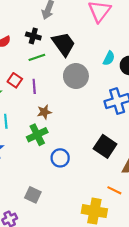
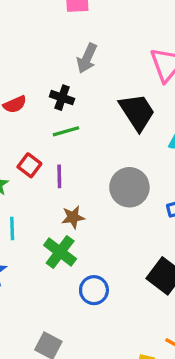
black trapezoid: (64, 44) -> (137, 112), moved
gray circle: (76, 76) -> (129, 187), moved
green cross: (37, 135) -> (60, 252), turned -30

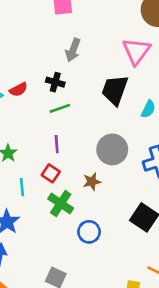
black trapezoid: (137, 112) -> (115, 90), turned -124
red square: (29, 165) -> (51, 173), moved
brown star: (73, 217) -> (92, 182), moved

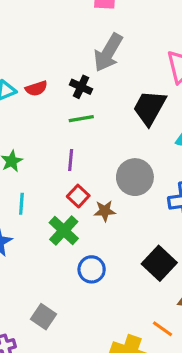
gray arrow: (73, 50) -> (108, 53), size x1.4
red square: (51, 173) -> (78, 196), moved

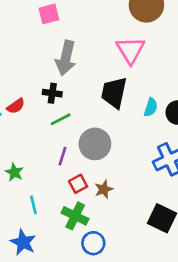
purple line: (71, 160) -> (63, 156), turned 30
gray circle: (135, 177) -> (95, 144), moved
red square: (78, 196) -> (78, 184), turned 36
blue circle: (92, 269) -> (93, 243), moved

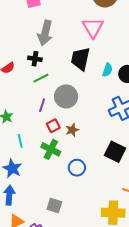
blue circle: (93, 243) -> (77, 168), moved

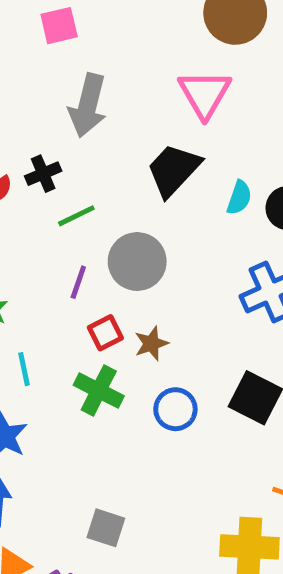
black cross: (35, 59) -> (43, 174), moved, turned -32
black trapezoid: (80, 59) -> (174, 170), turned 30
blue circle: (77, 168) -> (175, 409), moved

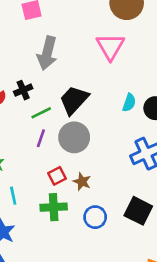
black trapezoid: (174, 170) -> (74, 100), moved
purple line: (78, 282) -> (41, 138), moved
brown star: (151, 343) -> (82, 182), turned -30
green cross: (99, 390) -> (54, 207), turned -30

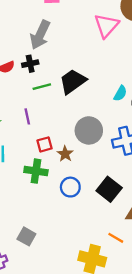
pink triangle: (110, 47) -> (106, 26), moved
gray arrow: (47, 53) -> (40, 35), moved
gray circle: (74, 137) -> (89, 130), moved
purple line: (41, 138) -> (27, 116), moved, turned -42

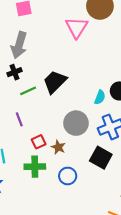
cyan semicircle: (120, 93) -> (100, 97), moved
black square: (109, 189) -> (101, 158), moved

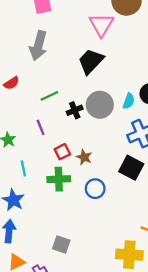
black cross: (14, 72) -> (75, 110), moved
black trapezoid: (55, 82) -> (91, 61), moved
gray circle: (76, 123) -> (100, 105), moved

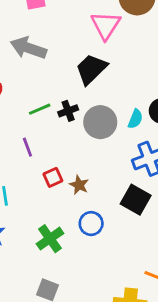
gray arrow: (38, 46) -> (28, 48), turned 92
black cross: (75, 110) -> (68, 111), moved
green cross: (59, 179) -> (50, 239), moved, turned -35

